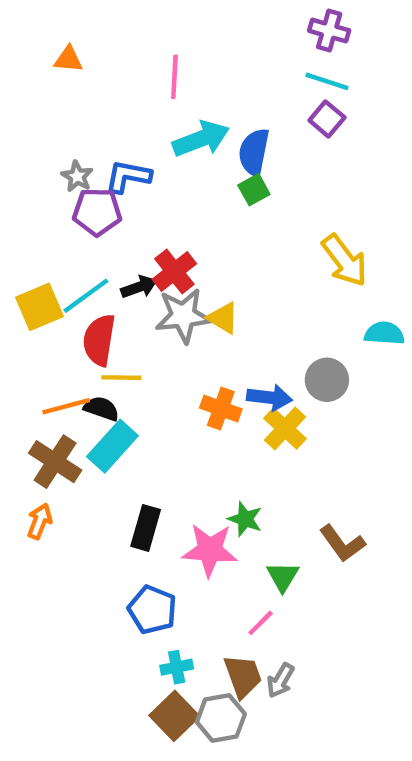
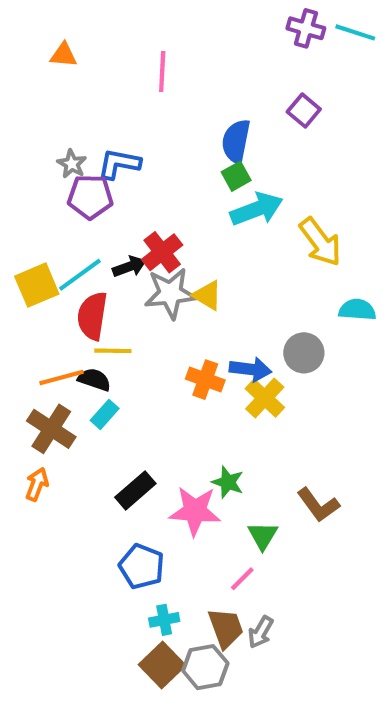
cyan line: (327, 81) -> (355, 32), moved
cyan arrow: (201, 139) -> (257, 209), moved
cyan rectangle: (112, 446) -> (105, 414), size x0.6
black rectangle: (146, 528) -> (135, 490), turned 33

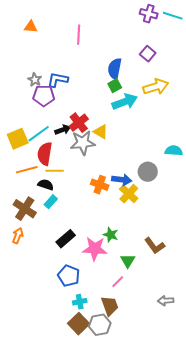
yellow arrow: (320, 242) -> (156, 87), moved, turned -70
yellow triangle: (207, 295) -> (101, 132), moved
orange line: (61, 377) -> (27, 170), moved
gray arrow: (261, 632) -> (166, 301), moved, turned 56

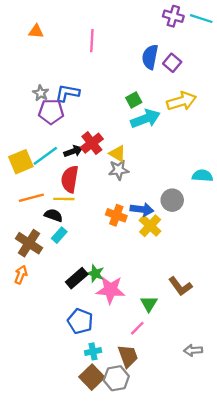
blue semicircle: (115, 69) -> (150, 57), moved
gray star: (83, 143) -> (119, 170), moved, size x0.7
red semicircle: (45, 154) -> (70, 179), moved
green star: (111, 235) -> (95, 273), moved

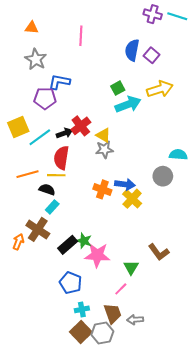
gray star: (41, 93) -> (36, 59), moved, size x1.5
yellow square: (21, 162) -> (18, 127), moved
gray circle: (172, 200) -> (163, 176), moved
brown cross: (29, 243) -> (38, 229), moved
gray arrow: (193, 350) -> (135, 320), moved

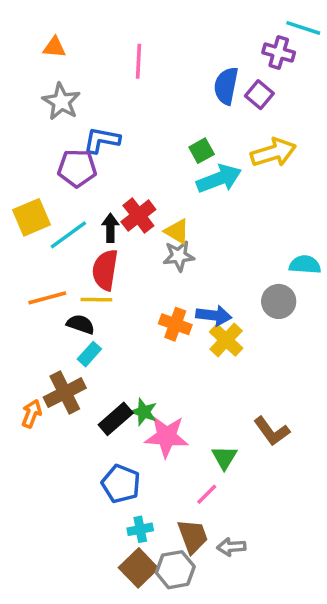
purple cross: (153, 14) -> (279, 53), moved
black arrow: (64, 133) -> (110, 228), turned -70
brown cross: (38, 229) -> (65, 393), turned 30

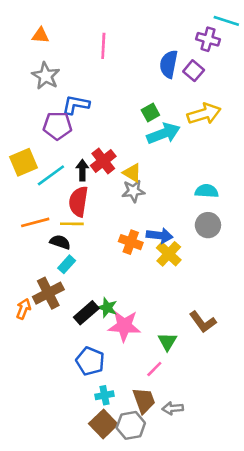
cyan semicircle: (305, 265) -> (207, 191), moved

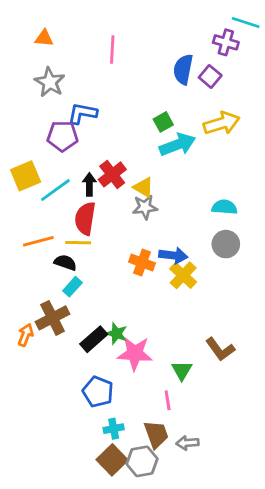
pink line: (154, 369) -> (168, 400), turned -54

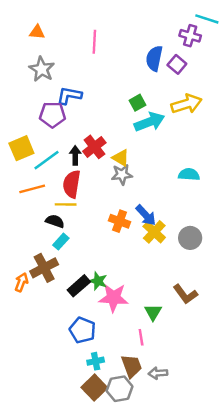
orange line: (38, 241) -> (32, 189), moved
gray circle: (226, 244) -> (190, 238), moved
blue arrow: (173, 255) -> (146, 215), turned 40

